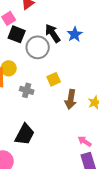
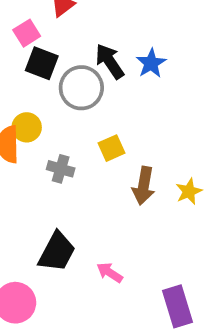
pink arrow: (85, 141) -> (110, 273), moved

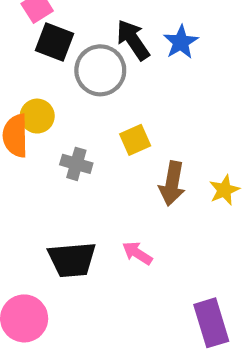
black trapezoid: (57, 252) -> (72, 260), turned 57
pink arrow: (110, 273) -> (137, 253), moved

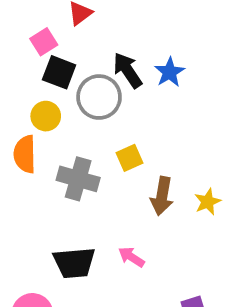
yellow circle: (37, 116) -> (46, 116), moved
gray cross: (76, 164) -> (78, 179), size x1.5

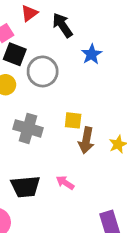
black arrow: (128, 70) -> (62, 25), moved
yellow square: (130, 158) -> (73, 120), moved, turned 30

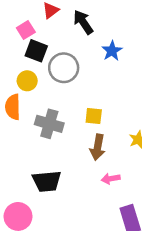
brown arrow: (86, 140) -> (98, 147), moved
pink arrow: (65, 183) -> (111, 179), moved, turned -42

